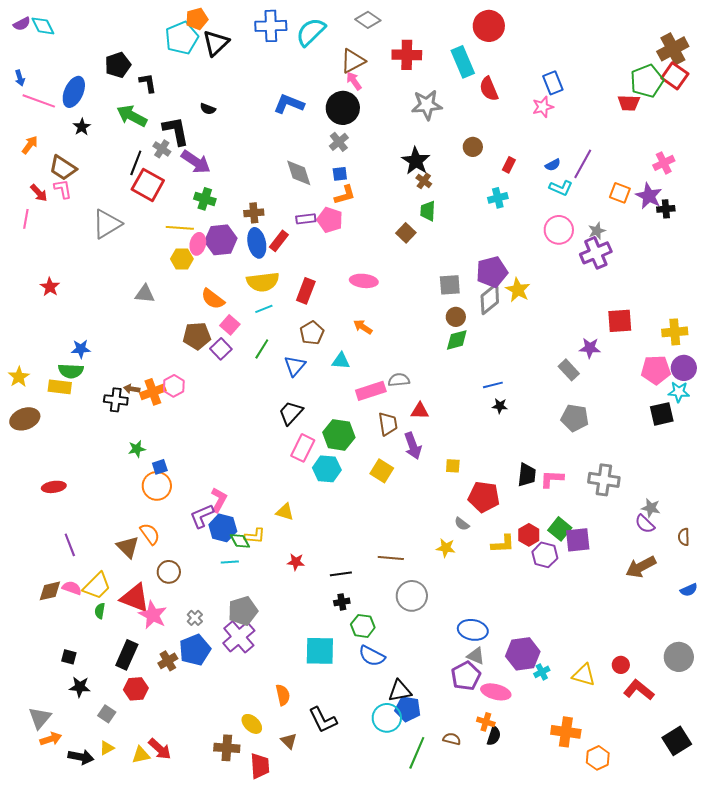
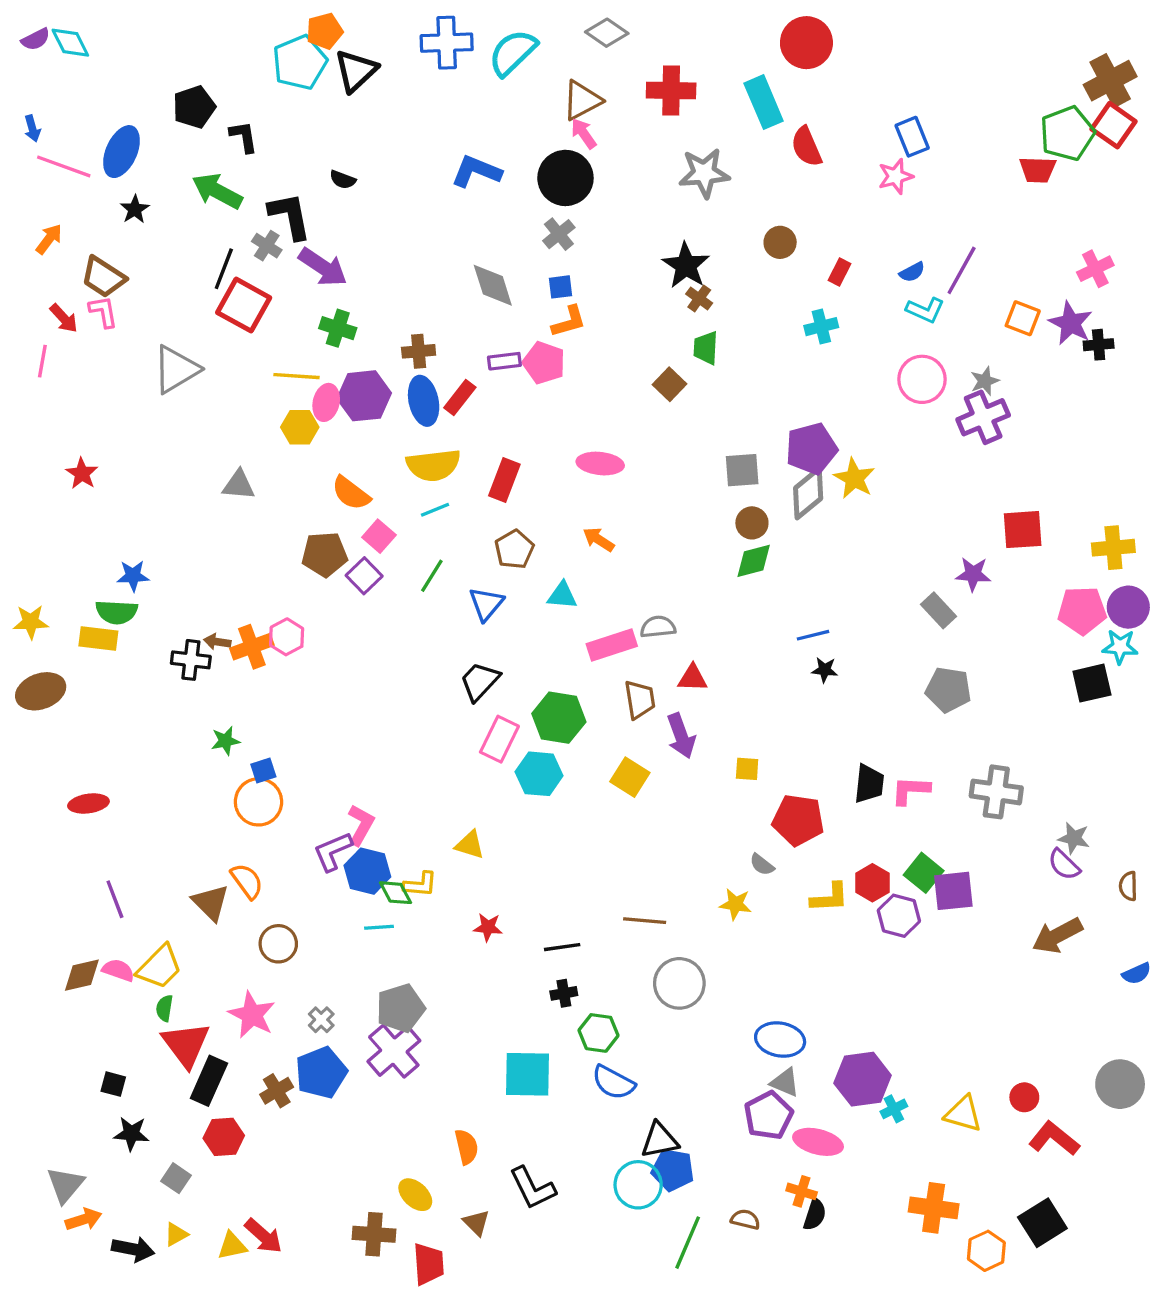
yellow star: (19, 377) -> (31, 622), turned 30
red triangle: (135, 598) -> (186, 1044), moved, turned 32
black square: (677, 741) -> (1042, 1223), moved

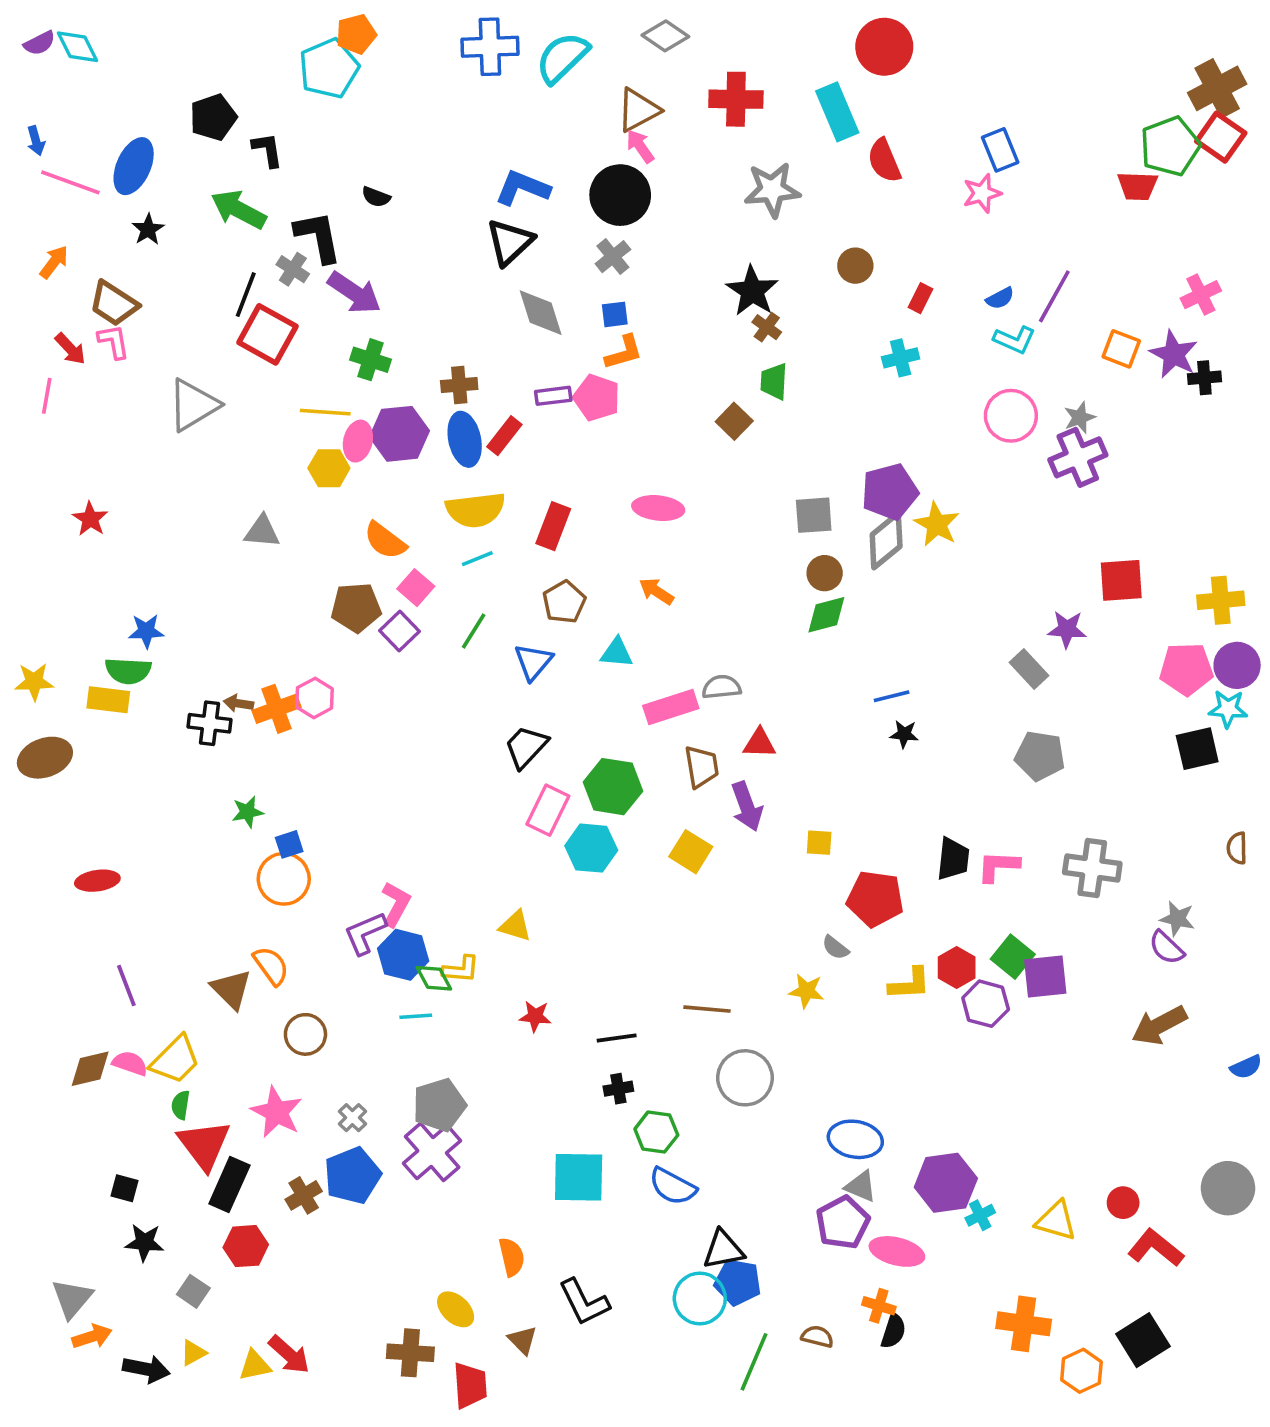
black triangle: (356, 71) -> (510, 242), moved
brown semicircle: (1128, 886) -> (1237, 848), moved

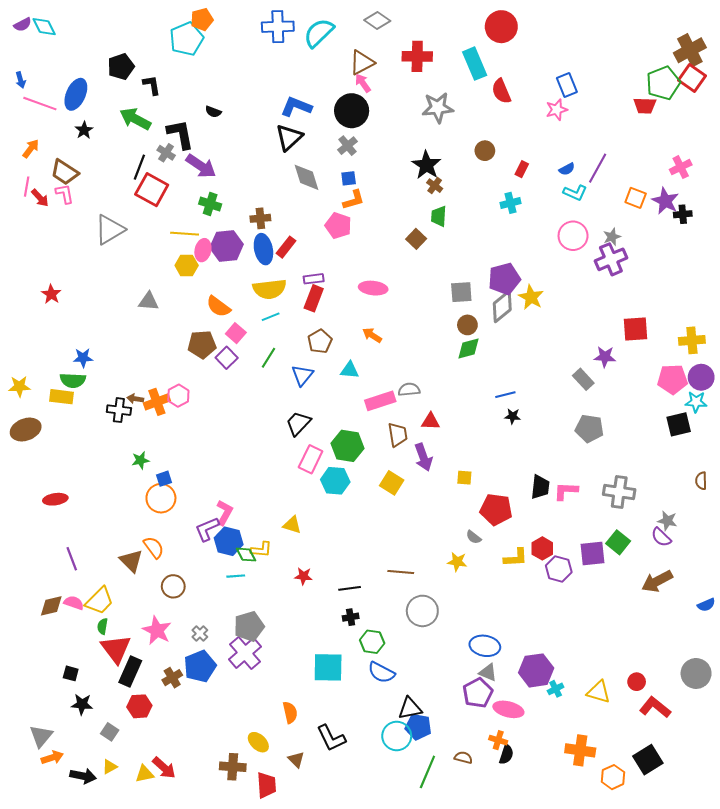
pink line: (47, 396) -> (27, 187), moved
purple rectangle: (553, 396) -> (314, 279), moved
green square: (1013, 957) -> (618, 542), moved

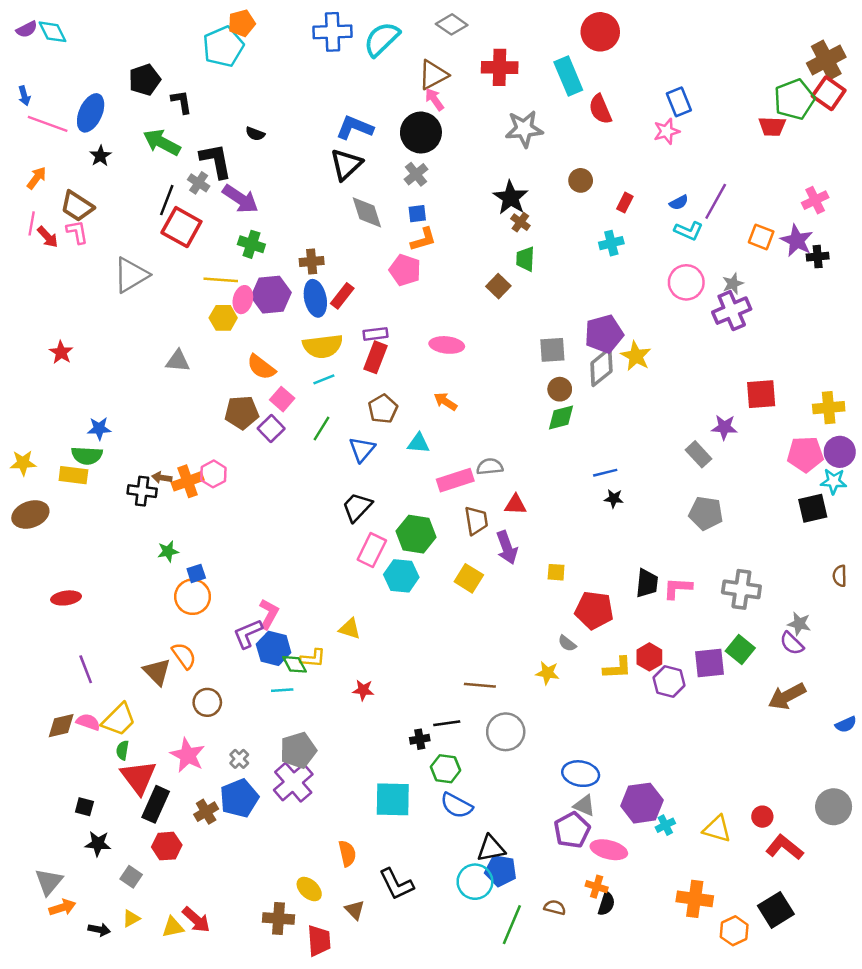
black line: (350, 588) -> (447, 723), moved
black arrow: (83, 776) -> (99, 930), size x0.7

